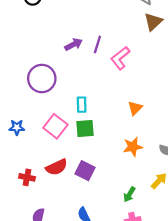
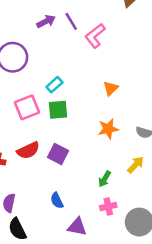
purple line: (97, 44) -> (71, 21), turned -48
cyan rectangle: (82, 105) -> (54, 85), turned 49
pink square: (55, 126) -> (27, 107), turned 30

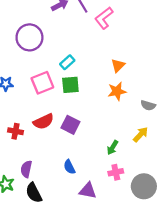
orange star: (108, 129) -> (117, 91), moved

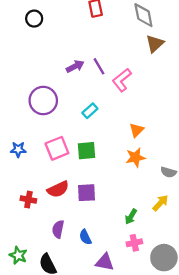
cyan rectangle: (67, 62) -> (90, 111), moved
purple square: (70, 125) -> (87, 193), turned -30
purple semicircle: (26, 169) -> (58, 229), moved

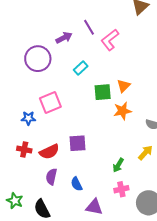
purple arrow: (75, 66) -> (64, 38), moved
blue star: (18, 149) -> (28, 118), moved
green square: (87, 151) -> (103, 92), moved
red semicircle: (58, 189) -> (49, 152), moved

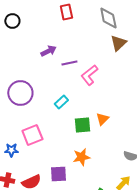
purple line: (89, 27) -> (69, 63), turned -70
purple arrow: (64, 38) -> (48, 51), moved
orange star: (122, 111) -> (81, 157), moved

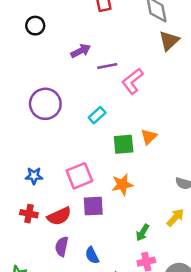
black circle: (12, 21) -> (35, 26), moved
pink square: (32, 135) -> (79, 176), moved

